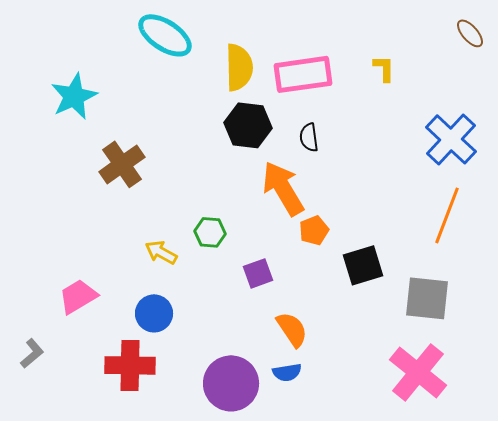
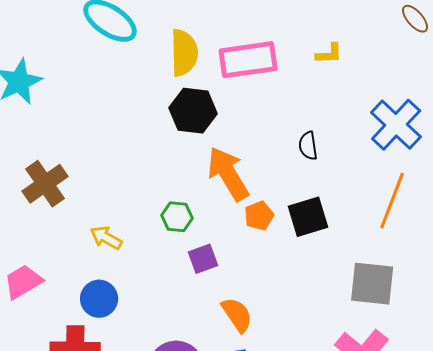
yellow L-shape: (384, 68) -> (329, 54), turned 88
black semicircle: (309, 137) -> (308, 146), moved
brown cross: (122, 164) -> (45, 184), moved
green hexagon: (210, 232) -> (177, 217), moved
black square: (363, 265) -> (308, 217), moved

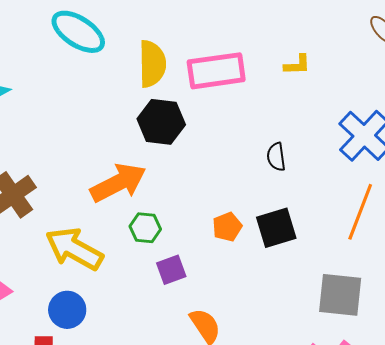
orange arrow: (228, 174) -> (118, 183), moved, turned 94
yellow arrow: (106, 238) -> (74, 249), size x1.8

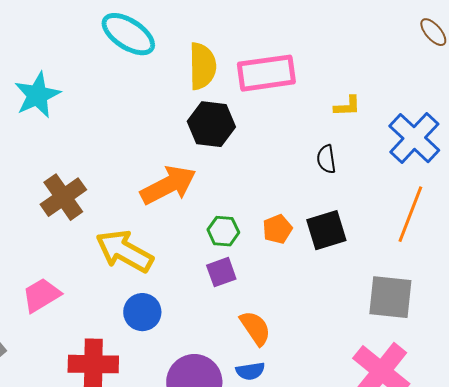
yellow L-shape: (297, 65) -> (347, 106), moved
green hexagon: (145, 228) -> (223, 231), moved
blue circle: (67, 310) -> (142, 312), moved

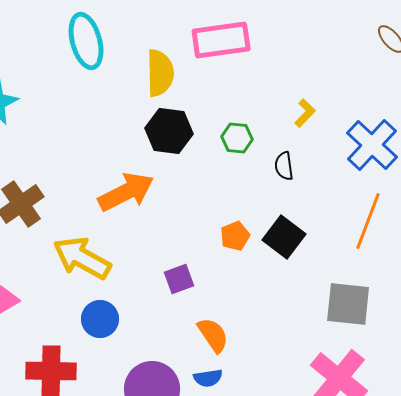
cyan ellipse: (128, 34) -> (86, 41), turned 42
pink rectangle: (266, 73) -> (221, 40), moved
yellow L-shape: (347, 106) -> (305, 113), turned -44
black square: (326, 230) -> (284, 237), turned -36
green hexagon: (223, 231) -> (237, 138), moved

